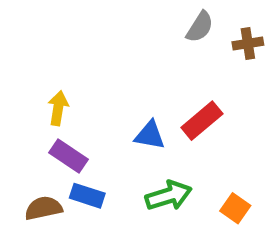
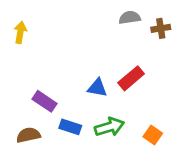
gray semicircle: (200, 27) -> (130, 18), turned -130
yellow arrow: (58, 108) -> (20, 32), moved
blue rectangle: (87, 196) -> (70, 127), moved

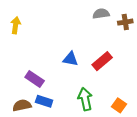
blue triangle: (97, 88) -> (70, 59), moved
blue rectangle: (70, 127) -> (44, 101), moved
green arrow: (109, 127) -> (85, 99), turned -85

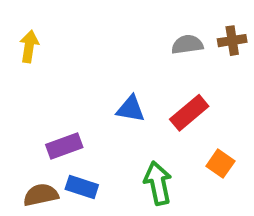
gray semicircle: (101, 14) -> (187, 44), moved
purple rectangle: (35, 79) -> (64, 146), turned -54
orange square: (119, 105) -> (220, 164), moved

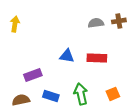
red rectangle: (189, 113) -> (97, 58), turned 42
orange square: (220, 164) -> (113, 94), moved, turned 32
blue rectangle: (82, 187) -> (51, 96), moved

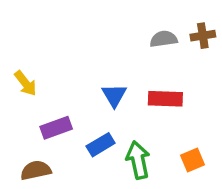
yellow arrow: (15, 24) -> (26, 83), moved, turned 133
blue triangle: (67, 56) -> (114, 95), turned 49
blue rectangle: (51, 96) -> (101, 145), moved, turned -49

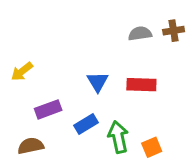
yellow arrow: (26, 83) -> (22, 71), turned 90
orange square: (193, 160) -> (152, 147), moved

